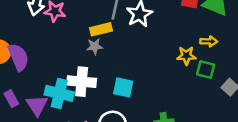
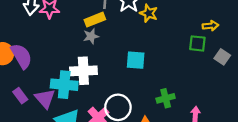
yellow arrow: (209, 41) -> (210, 26), moved
yellow star: (186, 56) -> (149, 13), moved, turned 30
cyan square: (123, 87) -> (136, 60), moved

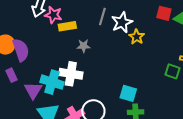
yellow rectangle: (95, 20) -> (67, 26), moved
cyan square: (136, 60) -> (128, 93), moved
purple rectangle: (20, 96) -> (11, 75), moved

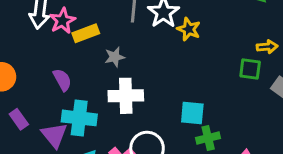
pink star: (53, 15) -> (62, 21), turned -30
purple semicircle: (21, 50) -> (62, 80), moved, size x0.7
white cross: (71, 74) -> (126, 96), moved

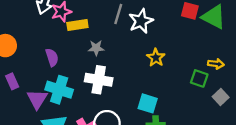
yellow star: (189, 29) -> (156, 58), moved

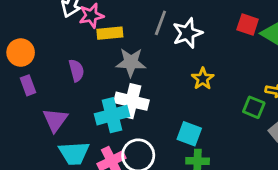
gray star: (96, 48) -> (131, 62), size x1.5
purple rectangle: (12, 81) -> (28, 85), moved
cyan cross: (59, 90) -> (112, 115), moved, turned -36

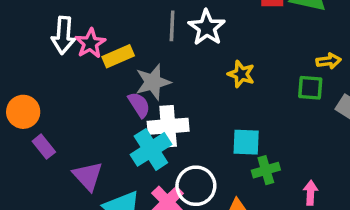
purple semicircle: (76, 70) -> (139, 105), moved

